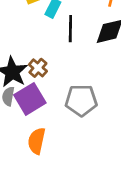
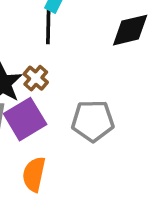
black line: (70, 29) -> (48, 26), moved

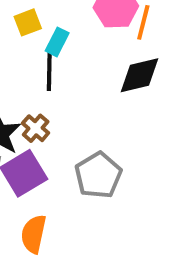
gray pentagon: (93, 121) -> (98, 175), turned -30

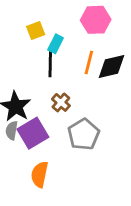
orange line: (143, 22) -> (89, 62), moved
brown cross: (36, 128) -> (61, 102), moved

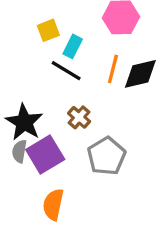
black line: (50, 64) -> (66, 71), turned -60

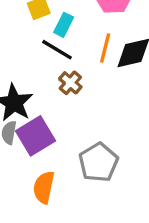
brown cross: (79, 117) -> (70, 83), moved
gray pentagon: (106, 156) -> (98, 162), moved

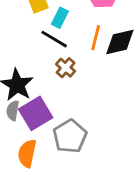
gray pentagon: (98, 162) -> (70, 136), moved
orange semicircle: (44, 187) -> (27, 153), moved

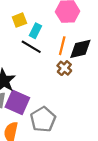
brown cross: (66, 68) -> (64, 68), moved
purple square: (36, 113) -> (17, 102), turned -35

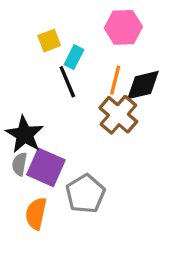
black line: (31, 47) -> (67, 82), turned 36
brown cross: (64, 68) -> (118, 115), size x1.6

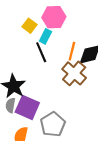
pink hexagon: (123, 27) -> (54, 17), moved
yellow square: (49, 41) -> (29, 26), turned -32

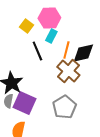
cyan rectangle: (45, 36) -> (51, 36), moved
gray pentagon: (53, 124) -> (64, 107), moved

